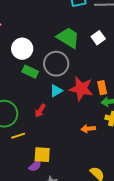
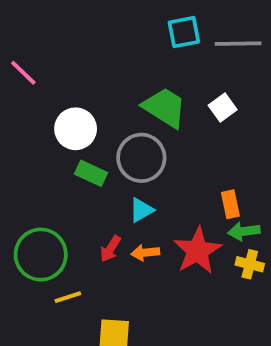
red star: (81, 89) -> (197, 251), moved, turned 30
orange arrow: (88, 129) -> (145, 253), moved

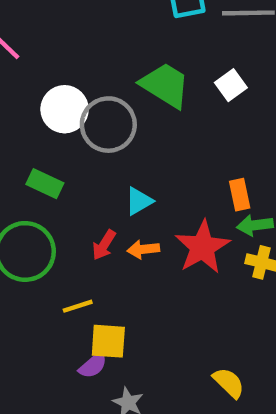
gray circle: (141, 158) -> (108, 125), moved
green rectangle: (91, 173) -> (45, 184), moved
yellow line: (68, 297) -> (78, 306), moved

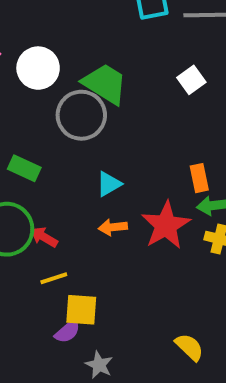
green trapezoid: (165, 85) -> (105, 84), moved
white circle: (65, 109) -> (38, 68), moved
red arrow: (104, 245) -> (44, 237), moved, turned 88

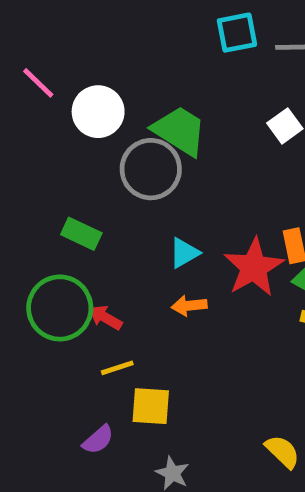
red star: (166, 225) -> (254, 267), moved
purple semicircle: (68, 331) -> (98, 440), moved

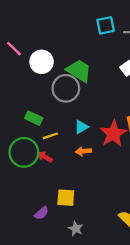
yellow line: (117, 368) -> (50, 136), moved

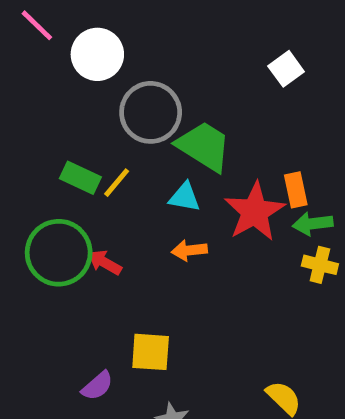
green trapezoid: (79, 71) -> (204, 146), moved
cyan triangle: (81, 127) -> (184, 197), turned 40
yellow line: (50, 136) -> (117, 183), moved, turned -32

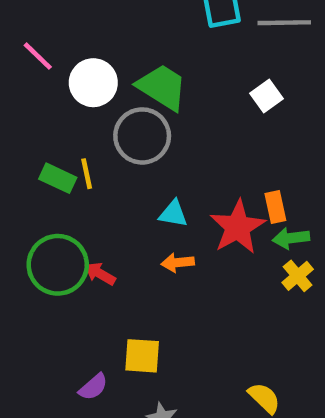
green trapezoid: (204, 146) -> (162, 87), moved
green rectangle: (80, 178) -> (58, 178), moved
yellow line: (117, 183) -> (87, 174), moved, turned -52
yellow cross: (320, 265) -> (298, 276), turned 36

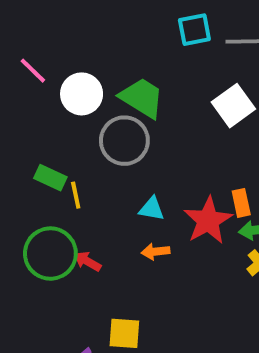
white square: (267, 96) -> (233, 106), size x1.5
yellow line: (87, 174) -> (76, 195), moved

